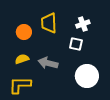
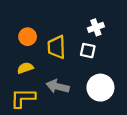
yellow trapezoid: (49, 23) -> (56, 47), moved
gray arrow: (48, 63) -> (58, 86), moved

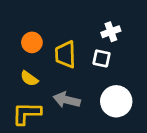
yellow semicircle: (25, 68) -> (29, 79), turned -126

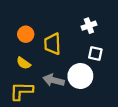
white square: (102, 58) -> (95, 54), moved
white circle: (116, 101) -> (80, 76), moved

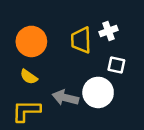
orange circle: (26, 34) -> (31, 41), size x1.5
yellow trapezoid: (52, 44) -> (81, 40), moved

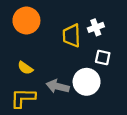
orange circle: (31, 41) -> (26, 21), moved

